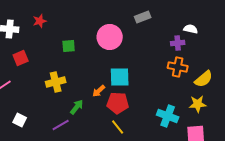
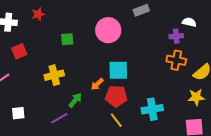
cyan cross: (168, 116) -> (152, 109), moved, turned -30
white square: (20, 120) -> (18, 113), turned -32

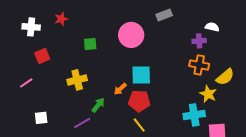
yellow star: (196, 97) -> (208, 94), moved, turned 30
cyan cross: (152, 109) -> (194, 115), moved

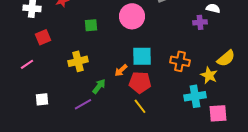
orange cross: (199, 65) -> (180, 61), moved

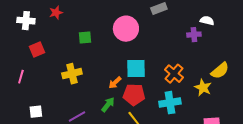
orange cross: (180, 61) -> (174, 74), turned 30
pink line: (27, 64) -> (21, 77), turned -40
green arrow: (99, 86) -> (108, 105), moved
cyan cross: (195, 96) -> (170, 103), moved

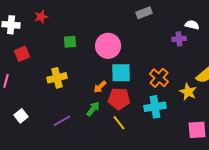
pink circle: (126, 29) -> (108, 46), moved
white square: (36, 112) -> (21, 116), turned -32

